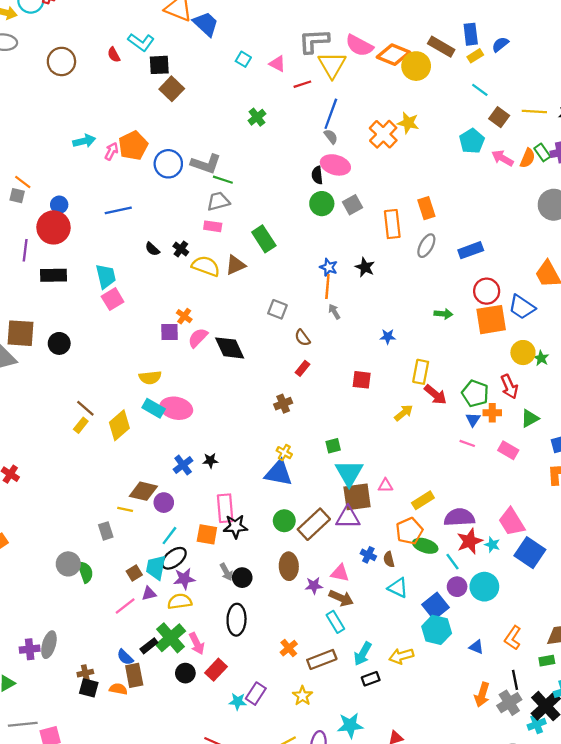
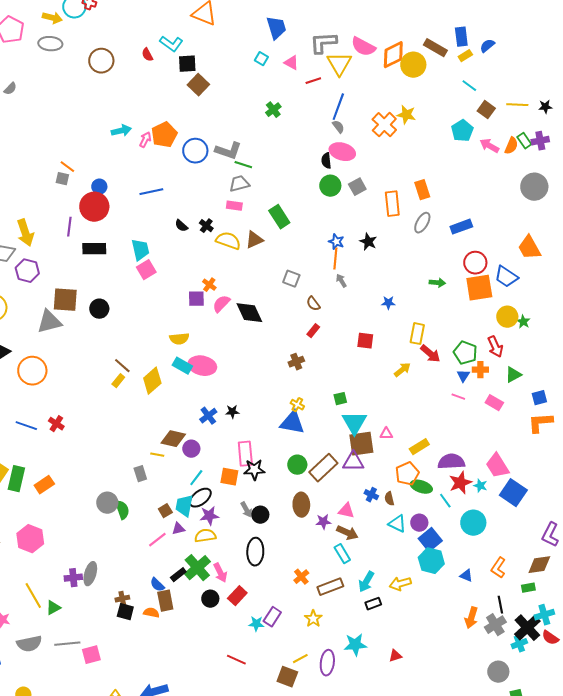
blue trapezoid: (206, 24) -> (276, 28), moved, turned 30
orange diamond: (393, 55) -> (393, 55), turned -48
purple circle: (457, 587) -> (419, 523), moved

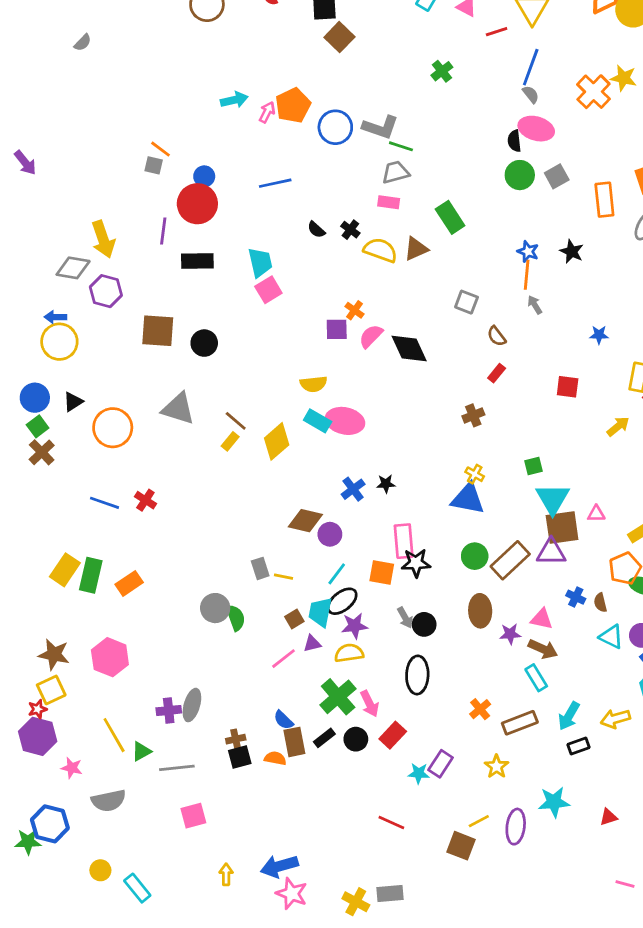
gray triangle: (49, 322) -> (178, 409), moved, turned 32
yellow line: (157, 455) -> (283, 577), moved
black rectangle: (178, 575) -> (324, 738), moved
black square: (125, 612) -> (240, 757), turned -30
gray line: (67, 644) -> (177, 768), moved

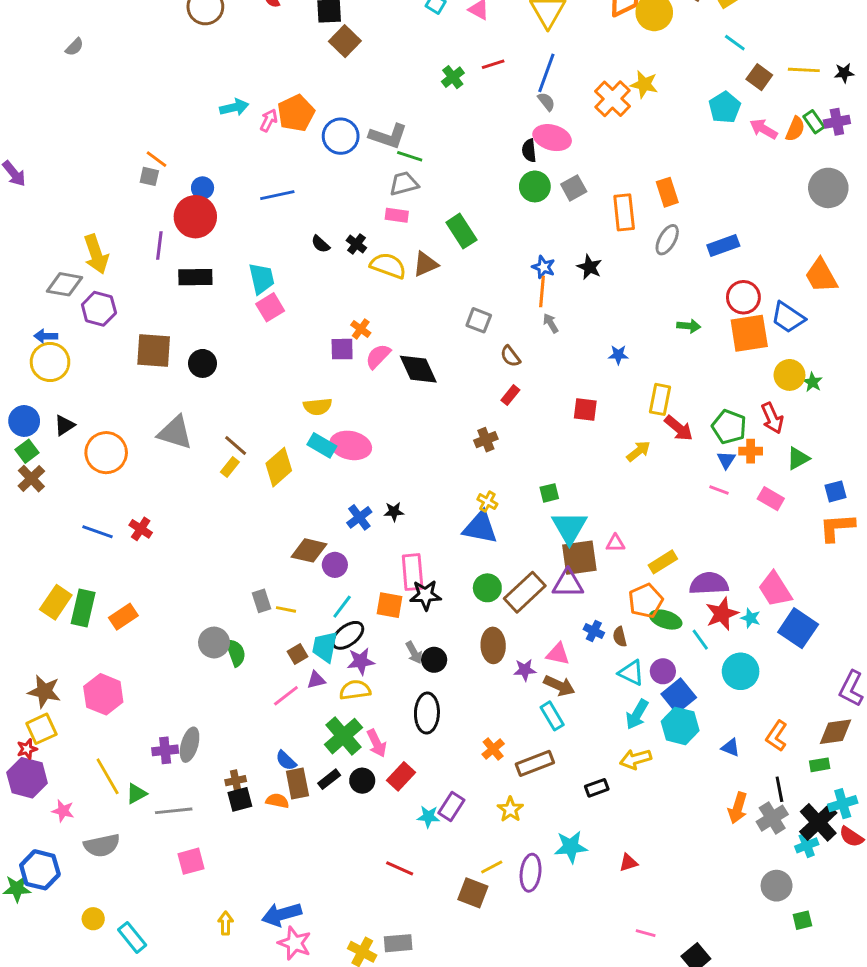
red line: (497, 32) -> (493, 64), moved
cyan arrow: (569, 716) -> (637, 714), moved

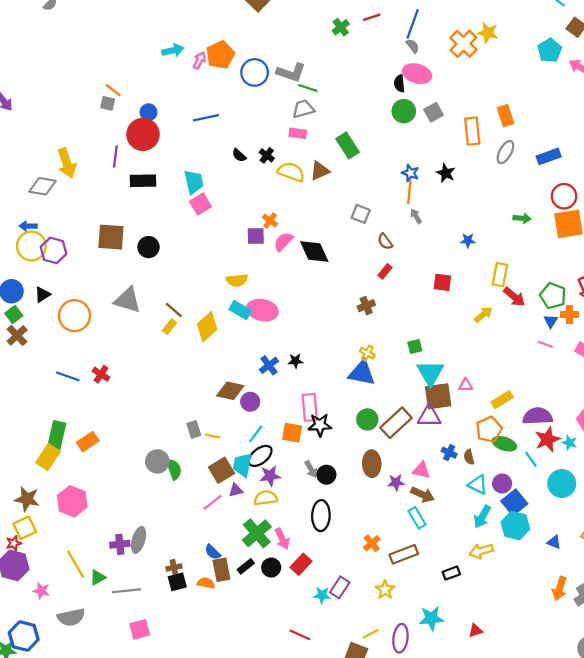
purple hexagon: (99, 309) -> (53, 250), moved
yellow rectangle: (56, 602) -> (48, 457), moved
brown square: (297, 654) -> (221, 470), size x1.6

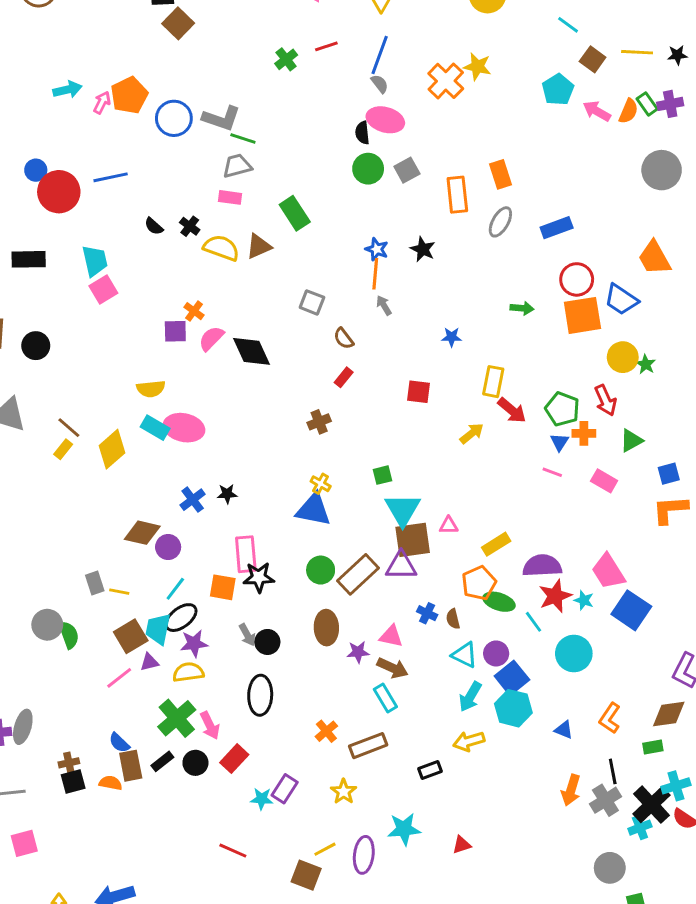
red circle: (143, 134) -> (59, 192), moved

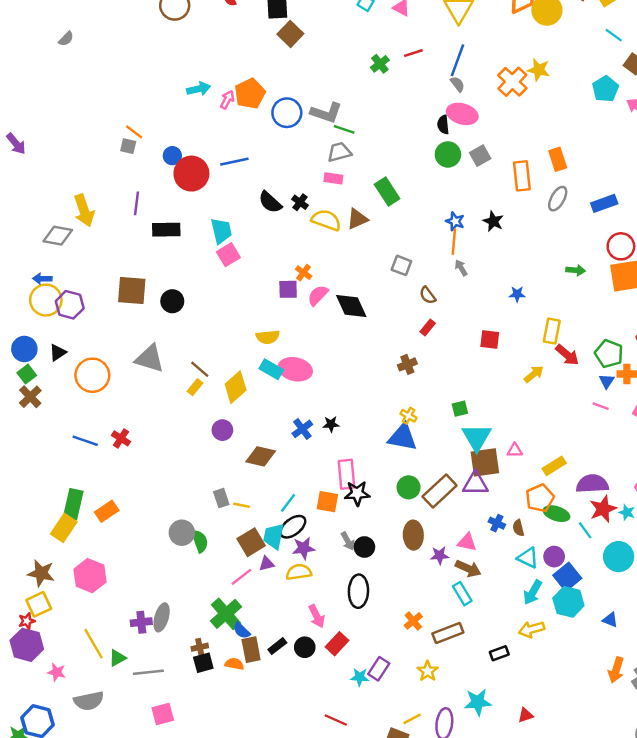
black semicircle: (154, 226) -> (270, 202), size x1.5
purple circle: (168, 547) -> (222, 430), moved
green cross: (177, 718) -> (226, 614), moved

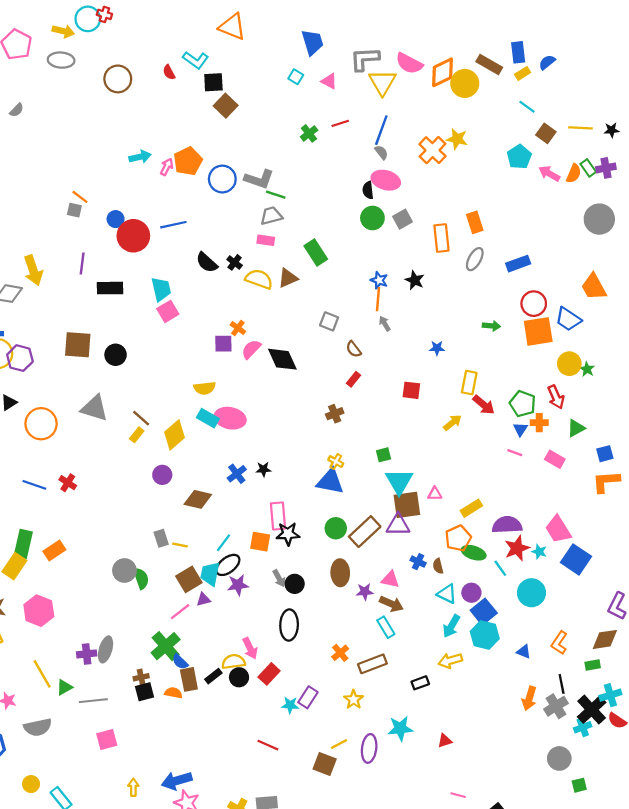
yellow semicircle: (299, 572) -> (233, 662), moved

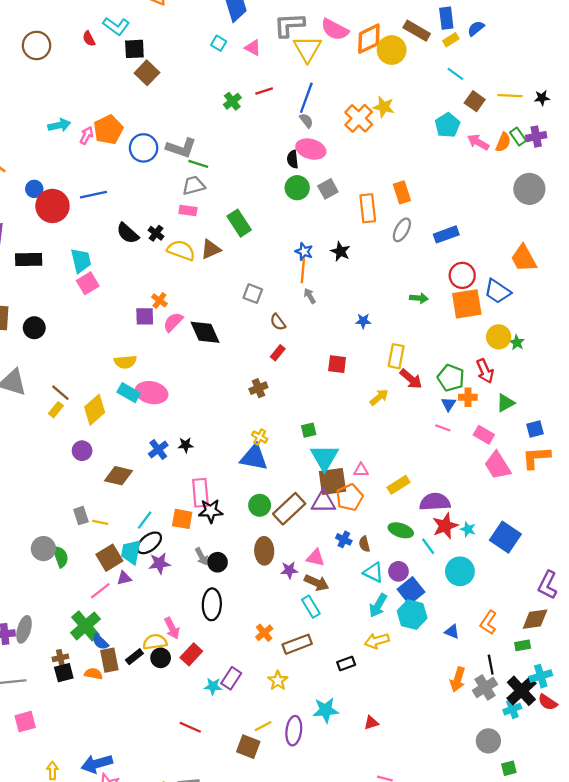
pink trapezoid: (558, 529) -> (498, 465), moved
orange pentagon: (458, 538) -> (350, 497), moved

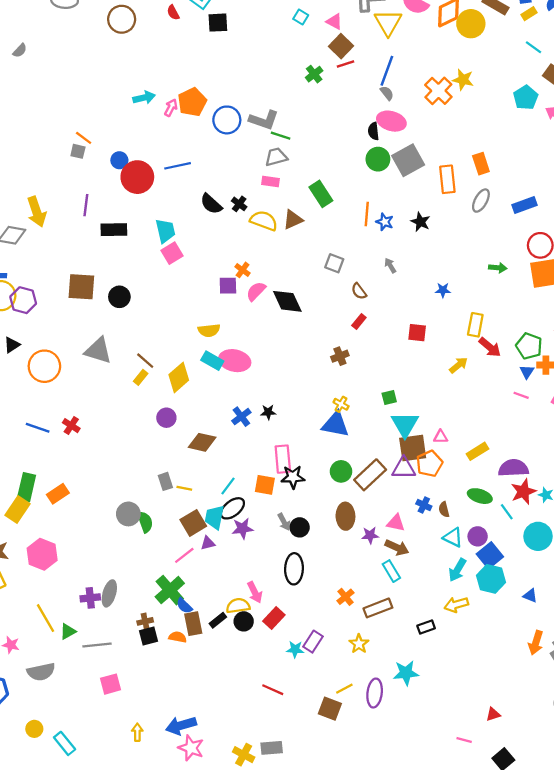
brown square: (147, 73) -> (341, 46), moved
gray square: (328, 189) -> (408, 160), size x1.6
orange line: (303, 271) -> (367, 214), moved
red triangle: (371, 723) -> (493, 714), moved

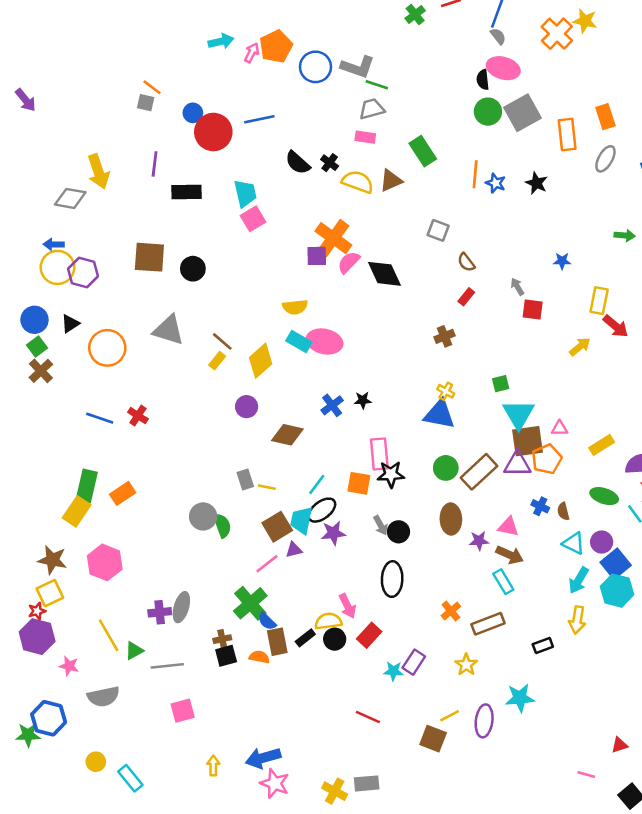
gray arrow: (390, 265) -> (517, 287), moved
orange cross: (243, 270) -> (333, 238), size x2.0
yellow arrow: (456, 605) -> (577, 620), turned -65

